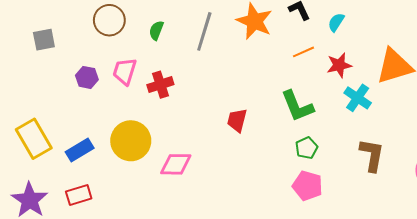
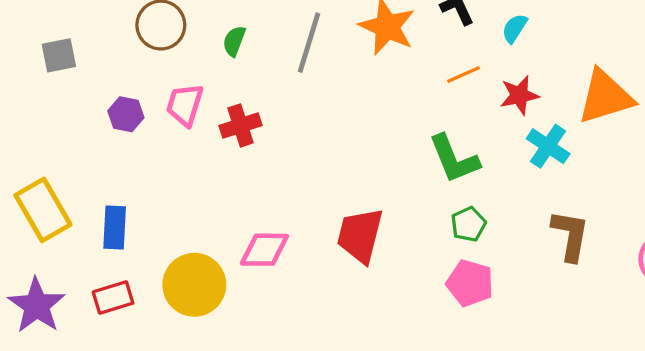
red trapezoid: (237, 120) -> (360, 235), moved, size x1.5
yellow circle: (131, 141) -> (194, 285), moved
blue rectangle: (80, 150) -> (115, 227), turned -56

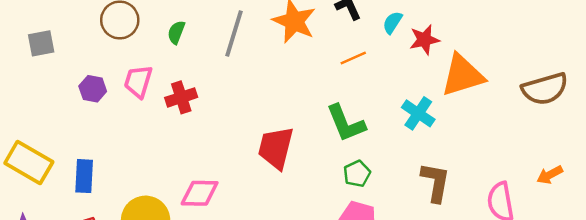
red star: (519, 95) -> (424, 40), moved
yellow rectangle: (43, 210) -> (29, 163), turned -30
red trapezoid: (360, 235) -> (276, 148), moved

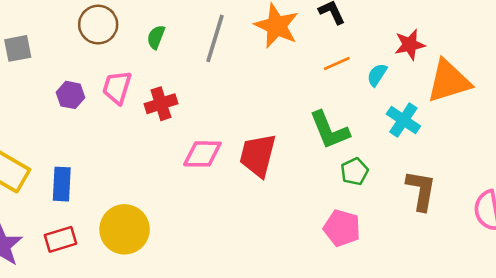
cyan semicircle: (392, 22) -> (377, 75), moved
green pentagon: (357, 174) -> (354, 172), moved
pink diamond: (200, 193) -> (202, 154), moved

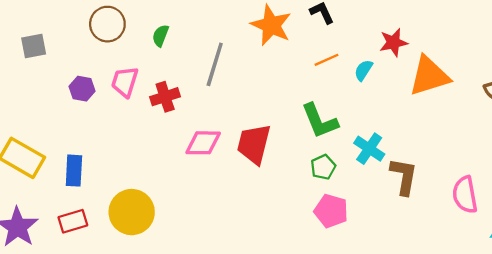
gray line: (215, 38) -> (215, 64), moved
cyan cross: (403, 120) -> (369, 149), moved
green pentagon: (354, 172) -> (323, 167), moved

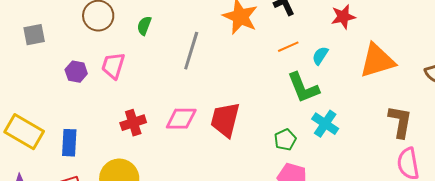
red star: (393, 43) -> (343, 17), moved
red cross: (165, 97) -> (133, 123), moved
green L-shape: (320, 121) -> (303, 88), moved
brown L-shape: (404, 176) -> (400, 122), moved

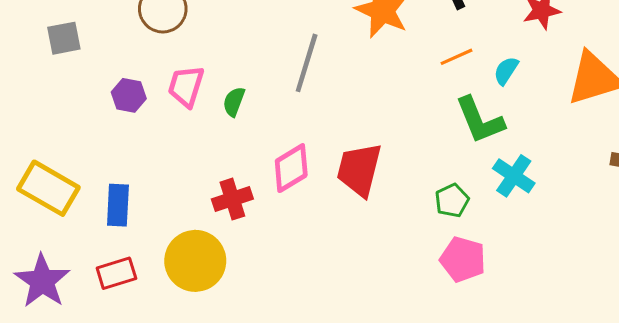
green semicircle: (144, 26) -> (234, 102), moved
pink diamond: (181, 119) -> (291, 168), turned -32
red cross: (133, 123) -> (232, 199), moved

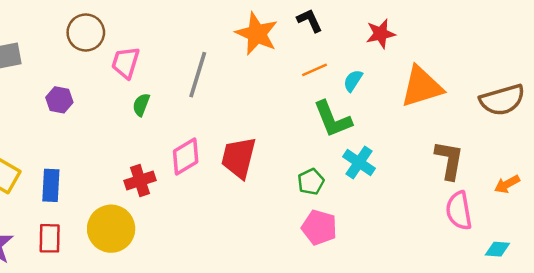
pink trapezoid: (186, 86) -> (126, 63), moved
red rectangle: (116, 273) -> (50, 238), turned -72

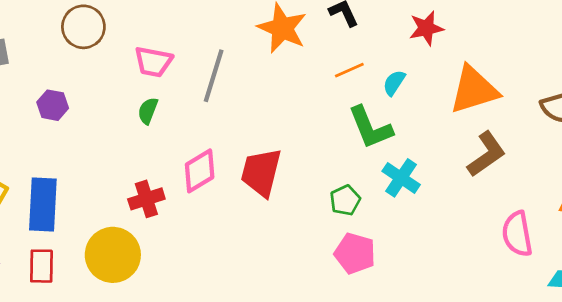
pink trapezoid: (126, 63) -> (153, 62), moved, turned -96
brown L-shape: (449, 160) -> (486, 154), moved, turned 45
blue rectangle: (51, 185) -> (43, 204), size x1.4

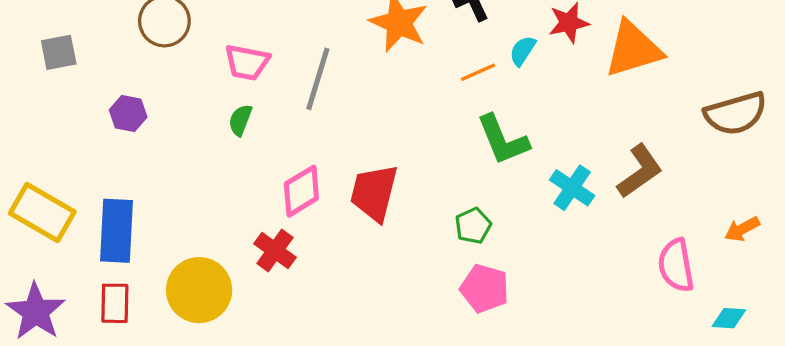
cyan semicircle: (394, 83) -> (523, 51), moved
orange triangle: (474, 90) -> (633, 49), moved
cyan cross: (401, 178) -> (572, 188), moved
red cross: (146, 199) -> (275, 250), moved, turned -36

